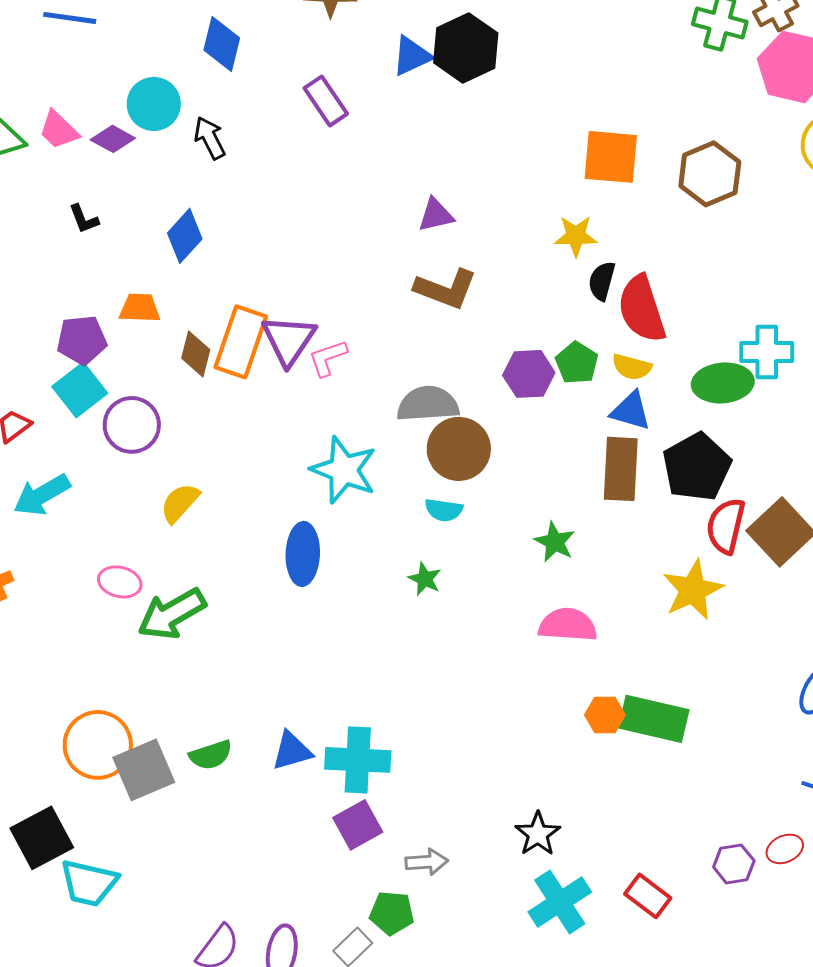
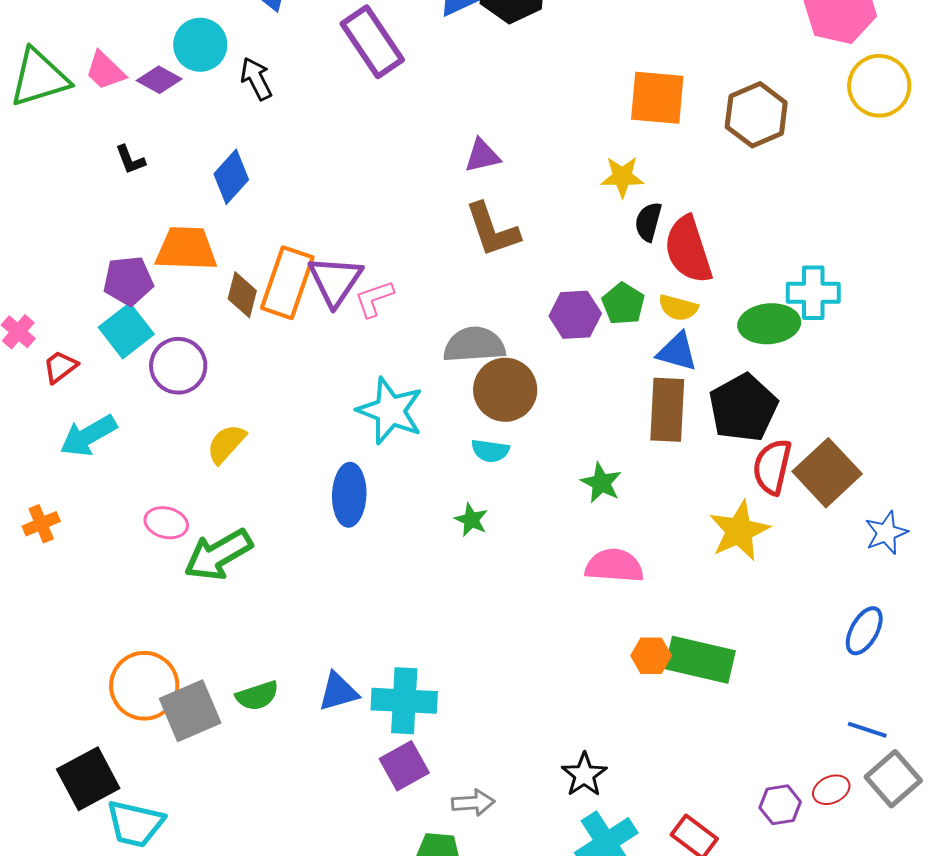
purple rectangle: (326, 101) -> (372, 42), size x1.4
brown L-shape: (446, 289) -> (492, 230), turned 50
orange trapezoid: (140, 308) -> (186, 249), size x1.5

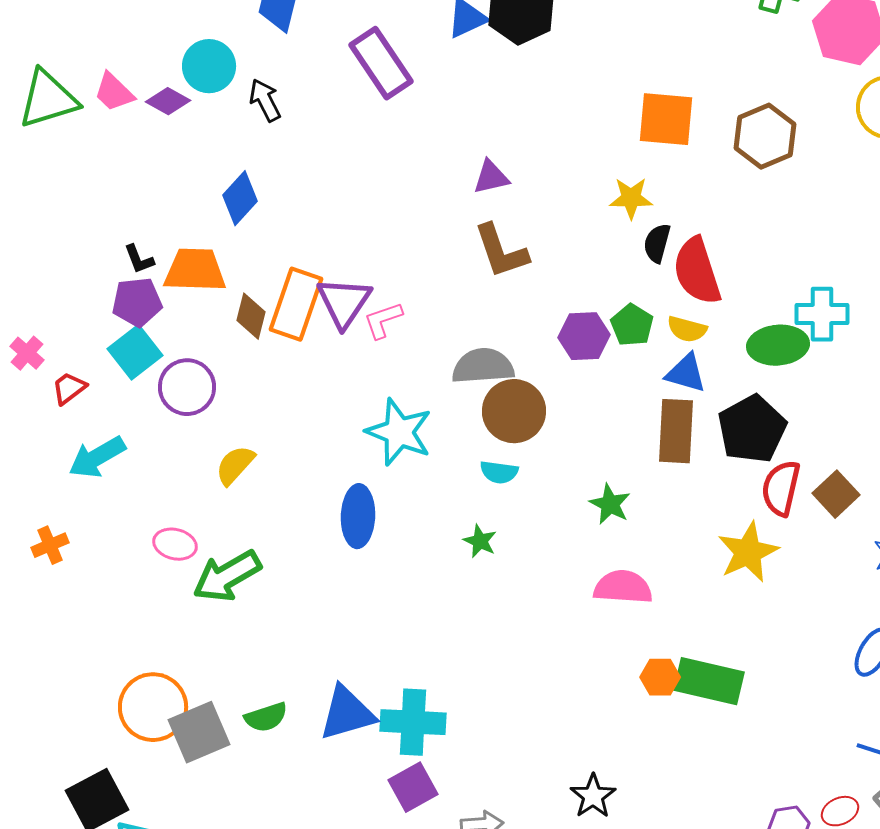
black L-shape: (130, 160) -> (139, 259), moved
brown square: (827, 473) -> (836, 494), size x0.7
blue triangle: (338, 692) -> (347, 713), size x1.4

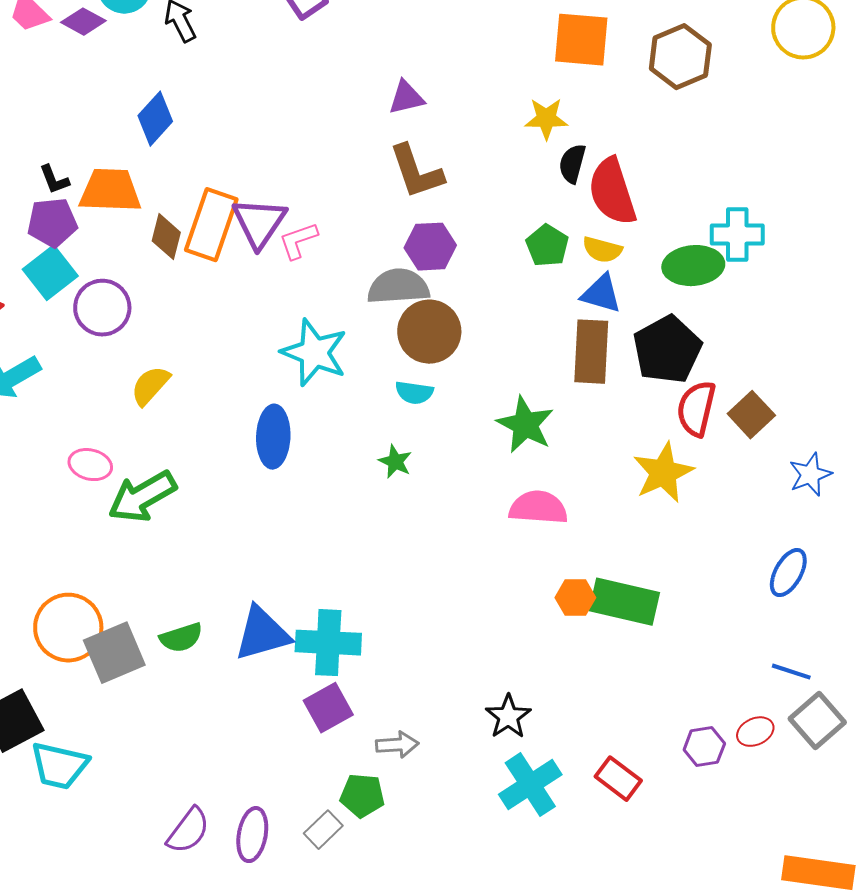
purple hexagon: (584, 336) -> (430, 247), moved
green star: (610, 504) -> (525, 425), size x1.4

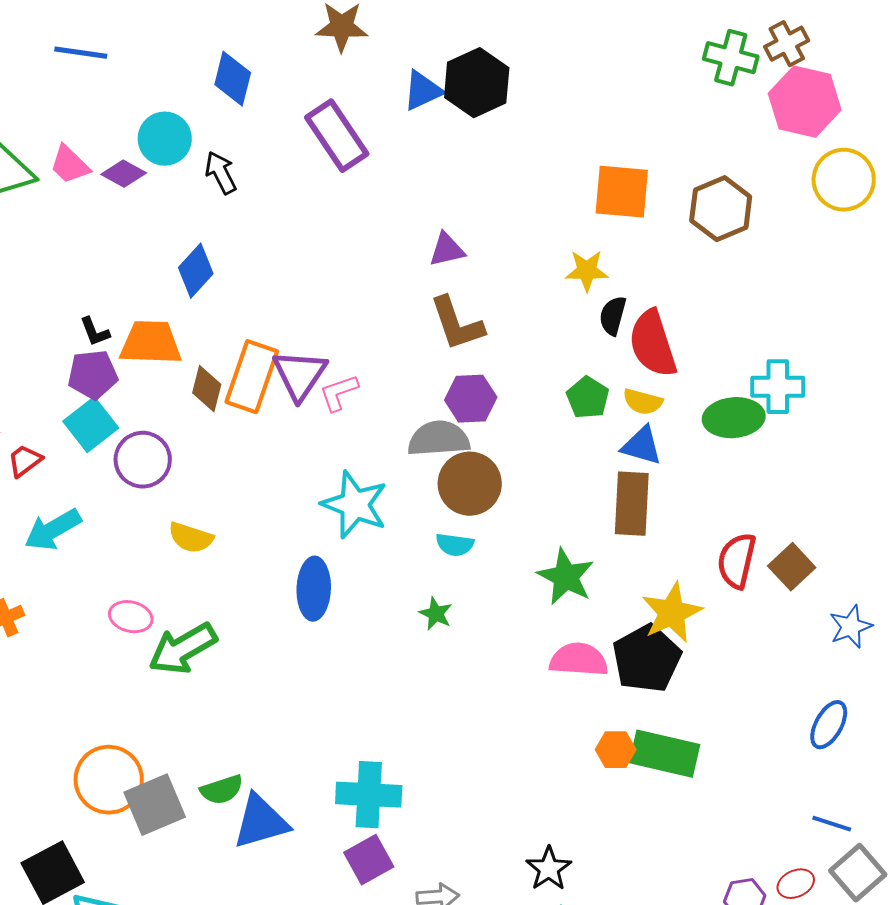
black pentagon: (667, 350) -> (647, 659), moved
yellow semicircle: (150, 386) -> (191, 538), turned -114
yellow star: (663, 473) -> (672, 613), moved
blue triangle: (262, 634) -> (261, 822), moved

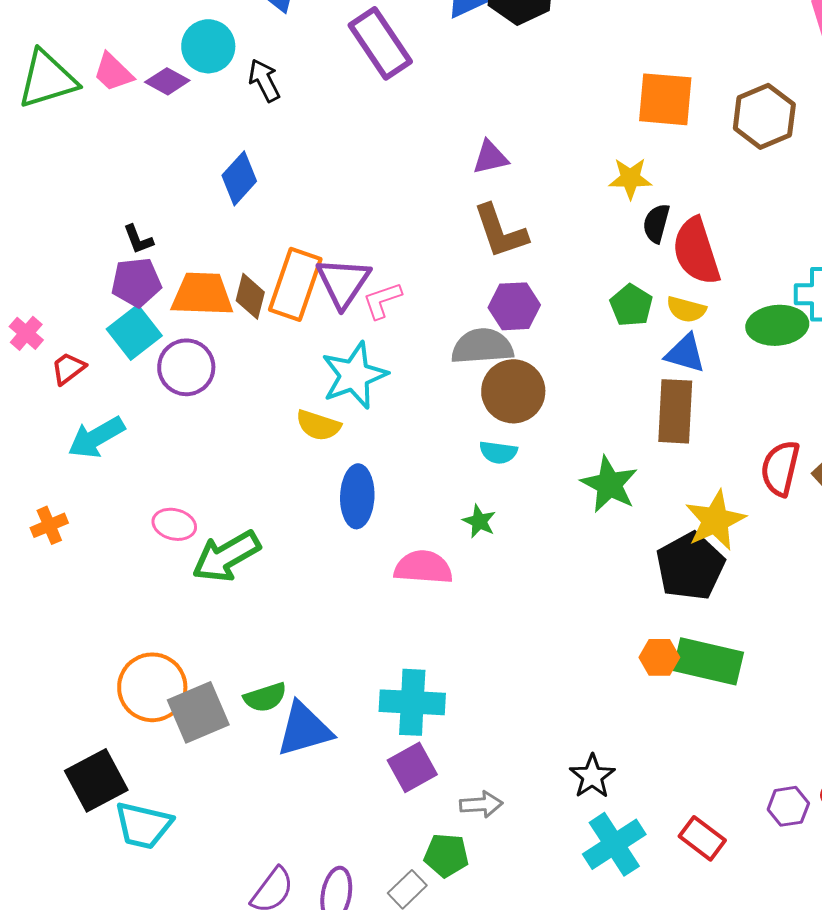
orange trapezoid: (151, 343) -> (202, 294), moved
cyan star: (355, 505) -> (354, 375), moved, turned 30
yellow semicircle: (191, 538) -> (318, 425), moved
pink semicircle: (579, 660) -> (423, 567), moved

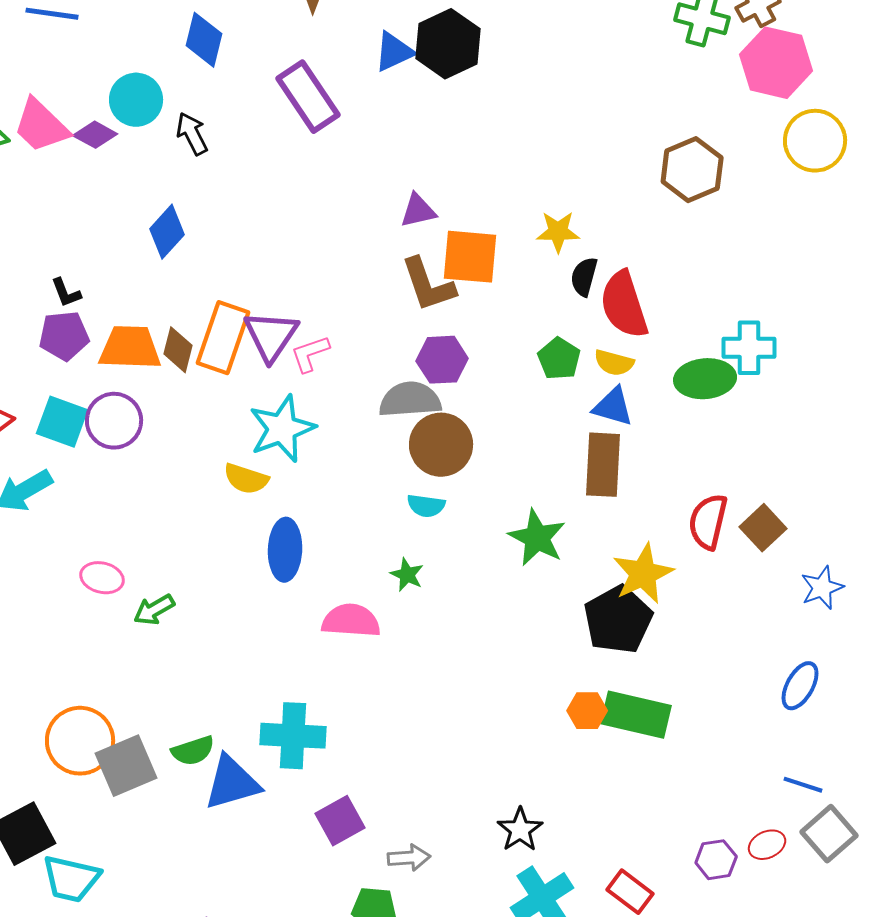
pink trapezoid: (113, 72) -> (41, 126), size x1.4
orange square: (665, 99) -> (470, 257), moved
cyan square: (134, 332) -> (62, 422), moved, turned -32
green arrow: (226, 556) -> (154, 610), size x0.6
cyan cross: (412, 702) -> (293, 736), moved

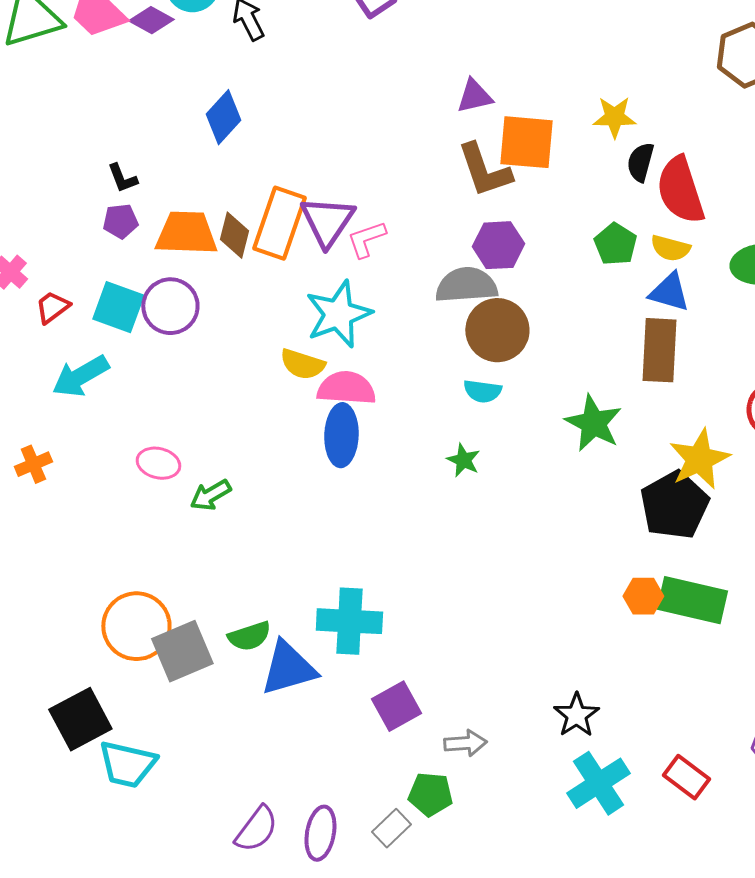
purple pentagon: (64, 336) -> (120, 221), size x0.7
pink semicircle: (351, 621) -> (346, 388), moved

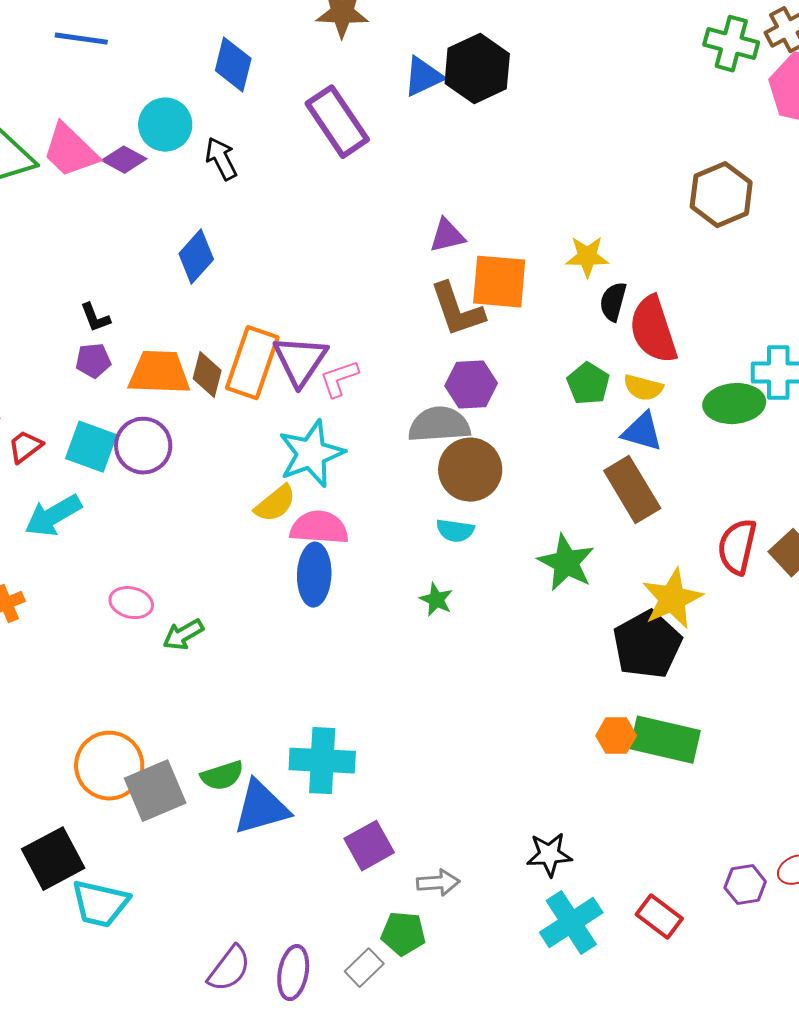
brown rectangle: (659, 350) -> (632, 490), turned -34
yellow semicircle: (302, 364) -> (275, 504), turned -57
black star: (576, 715) -> (549, 855), turned 30

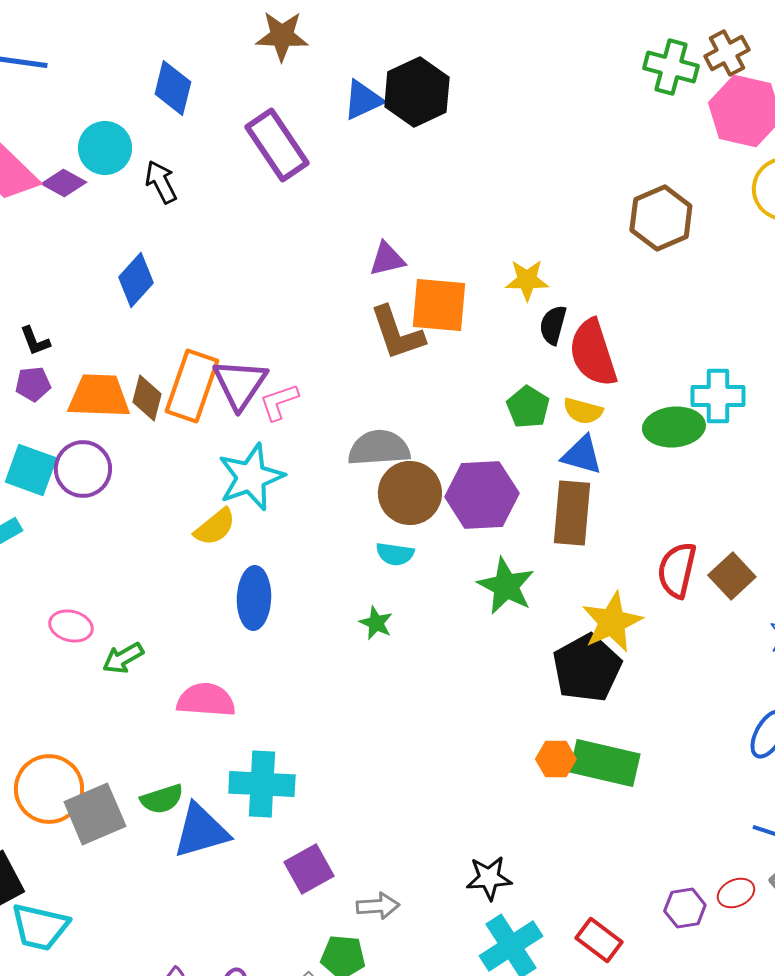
purple hexagon: (471, 385) -> (482, 495), moved, size x1.4
brown rectangle: (632, 490) -> (572, 513), turned 36
pink semicircle: (319, 528) -> (206, 700), moved

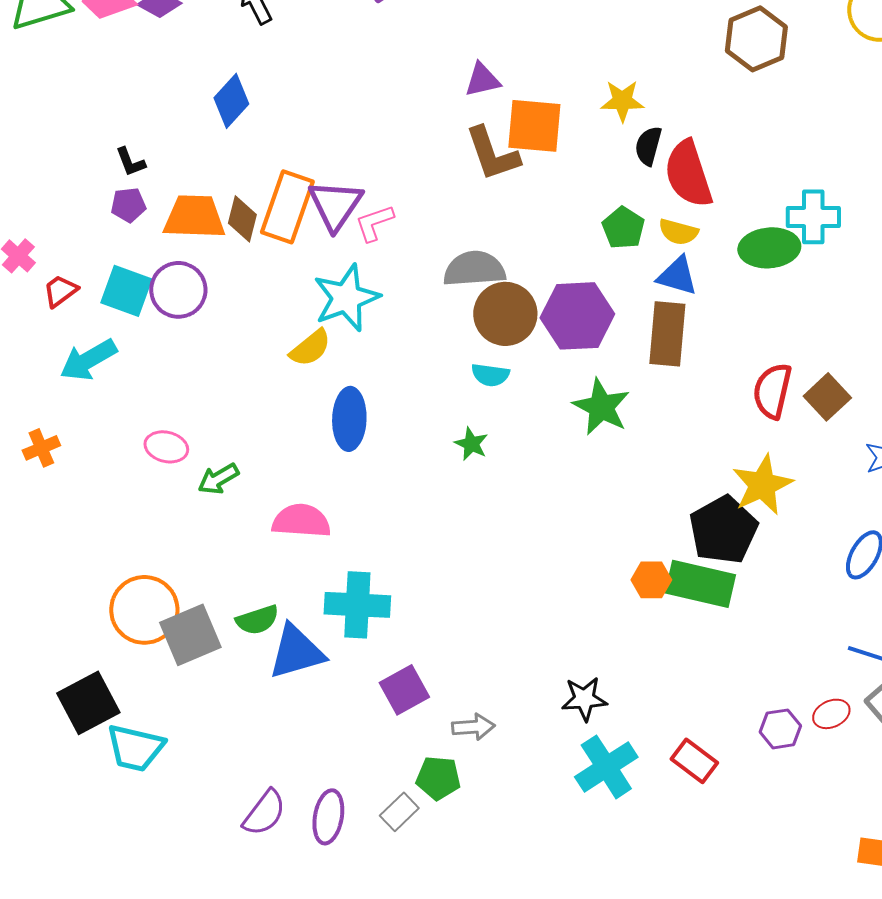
yellow star: (612, 622) -> (762, 485), moved
black pentagon: (587, 668) -> (723, 530), moved

